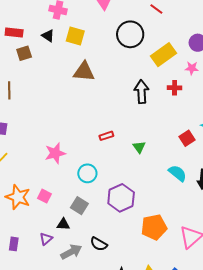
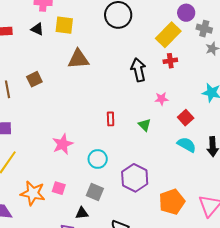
brown square: (24, 53) -> (34, 79), moved
yellow rectangle: (163, 55) -> (168, 35), moved
pink star: (192, 68) -> (161, 99), moved
red rectangle: (106, 136) -> (111, 119), turned -64
red square: (187, 138) -> (186, 118), moved

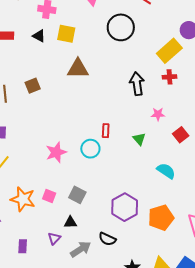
cyan semicircle: (187, 145) -> (166, 171), moved
cyan circle: (98, 159) -> (90, 149), moved
purple hexagon: (135, 178) -> (125, 207), moved
gray square: (95, 192) -> (77, 195), moved

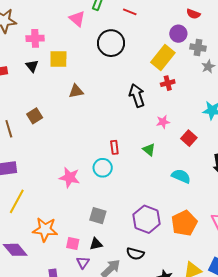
black triangle: (39, 36) -> (32, 66), turned 32
brown triangle: (78, 69) -> (76, 91), size x0.7
pink star: (56, 152) -> (69, 177), turned -30
pink square: (49, 196) -> (73, 243), moved

